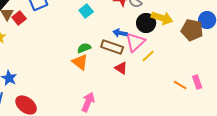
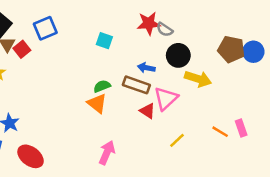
cyan square: (86, 11) -> (104, 41), turned -32
yellow arrow: (162, 18) -> (198, 79), moved
brown pentagon: (192, 30) -> (231, 49), moved
pink triangle: (135, 42) -> (166, 98), moved
yellow line: (148, 56) -> (177, 140), moved

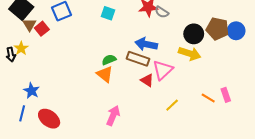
cyan square: (104, 41) -> (108, 13), moved
black circle: (178, 55) -> (194, 34), moved
blue arrow: (146, 68) -> (146, 44), size x1.5

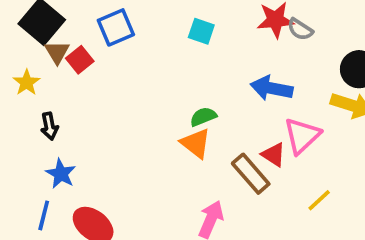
yellow star: (21, 48) -> (27, 83), moved
black arrow: (11, 55) -> (49, 126), moved
brown rectangle: (138, 59) -> (251, 174), moved, turned 30

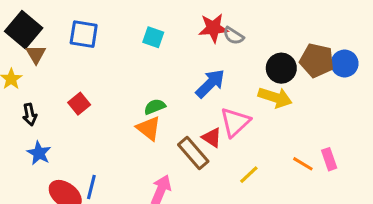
blue square: (116, 27) -> (84, 34), turned 32
red square: (80, 60) -> (79, 104), moved
blue arrow: (272, 88) -> (210, 84), turned 124
blue line: (44, 215) -> (91, 187), moved

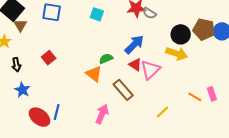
green semicircle: (155, 107) -> (106, 59), moved
red triangle: (212, 138) -> (135, 65), moved
yellow line: (249, 175) -> (162, 112), moved

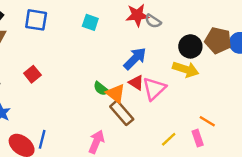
green semicircle: (106, 59) -> (101, 89), moved, turned -120
orange triangle: (94, 74) -> (116, 94), moved
pink rectangle: (212, 94) -> (198, 138), moved

